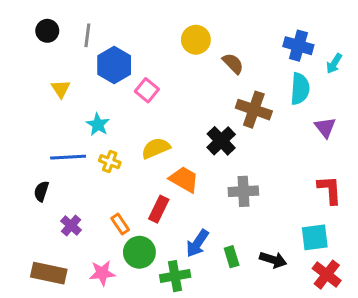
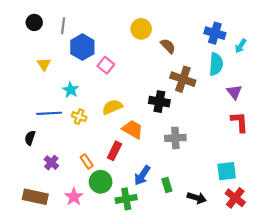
black cross: (221, 141) -> (159, 102), turned -36
red L-shape: (330, 190) -> (240, 122), moved
black arrow: (273, 260) -> (197, 198), moved
pink star: (102, 273) -> (74, 197), turned -30

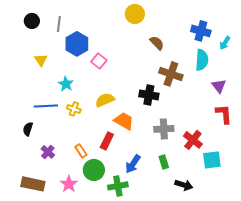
yellow circle: (141, 29) -> (135, 14), moved
green rectangle: (167, 185) -> (164, 162), moved
red cross: (235, 198) -> (193, 140), moved

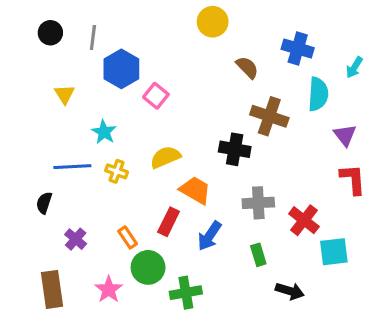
blue cross: (201, 31) -> (298, 48), moved
blue arrow: (133, 164) -> (209, 236), moved
brown rectangle: (33, 184) -> (52, 289), turned 70

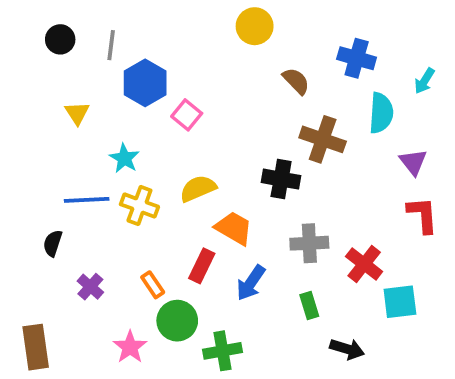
yellow cross: (117, 171) -> (139, 205), size x1.4
brown rectangle: (52, 289) -> (36, 347), moved

